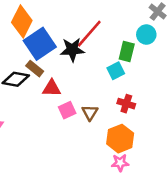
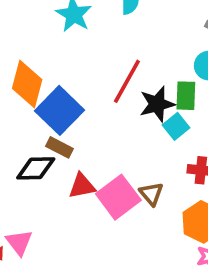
black star: (72, 50) -> (157, 104), moved
red triangle: (52, 88) -> (82, 186), moved
pink square: (67, 110) -> (118, 197), size x1.6

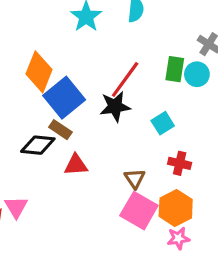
green rectangle: (186, 96) -> (175, 69), moved
black star: (157, 104) -> (115, 106), moved
pink square: (118, 197) -> (139, 211), moved, turned -30

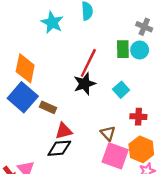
blue square: (64, 98) -> (23, 97), moved
black diamond: (38, 145) -> (59, 148), moved

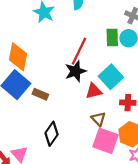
cyan square: (121, 90) -> (111, 77), size x1.5
red triangle: (64, 131) -> (94, 91), moved
black diamond: (59, 148) -> (52, 134), turned -50

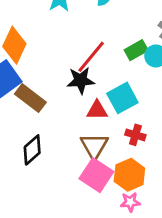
green rectangle: (112, 38) -> (136, 50), turned 48
brown rectangle: (40, 94) -> (30, 98), size x1.5
brown triangle: (98, 119) -> (94, 146), size x1.5

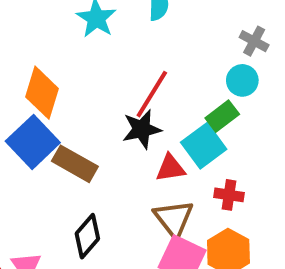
green rectangle: (136, 50) -> (222, 116), moved

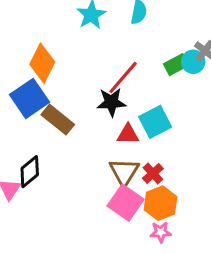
cyan circle: (242, 80) -> (193, 62), moved
green rectangle: (222, 116) -> (176, 65), moved
red cross: (229, 195) -> (153, 173), moved, turned 30
black diamond: (87, 236) -> (30, 172), moved

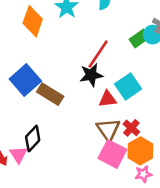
orange diamond: (42, 63) -> (33, 21), moved

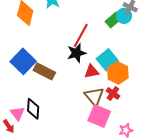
black diamond: (33, 138) -> (33, 109), turned -35
orange hexagon: (140, 151) -> (118, 73), moved
pink triangle: (18, 155) -> (17, 113), moved

